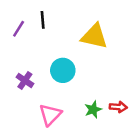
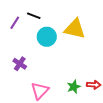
black line: (43, 20) -> (34, 16), turned -64
cyan circle: (63, 70) -> (47, 37), moved

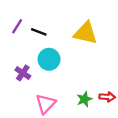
black line: (34, 16) -> (39, 32), moved
cyan circle: (47, 37) -> (49, 59), moved

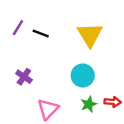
yellow triangle: (86, 33) -> (90, 35), turned 45
cyan circle: (49, 59) -> (83, 75), moved

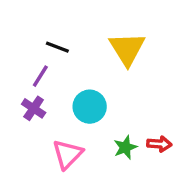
purple line: (18, 28) -> (40, 76), moved
cyan circle: (83, 75) -> (90, 107), moved

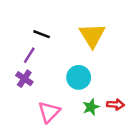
cyan circle: (90, 107) -> (79, 77), moved

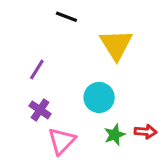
black line: (42, 34) -> (66, 17), moved
purple cross: (24, 79) -> (40, 110), moved

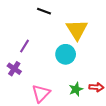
cyan circle: (99, 97) -> (66, 54), moved
purple cross: (40, 110) -> (14, 69), moved

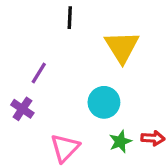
black line: (44, 11) -> (70, 18), turned 72
cyan circle: (66, 54) -> (104, 102), moved

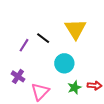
black line: (70, 18) -> (43, 38), moved, turned -56
purple cross: (22, 109) -> (18, 76), moved

